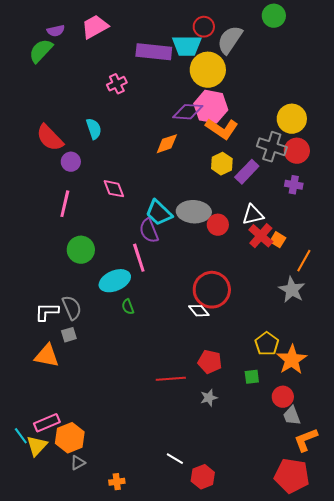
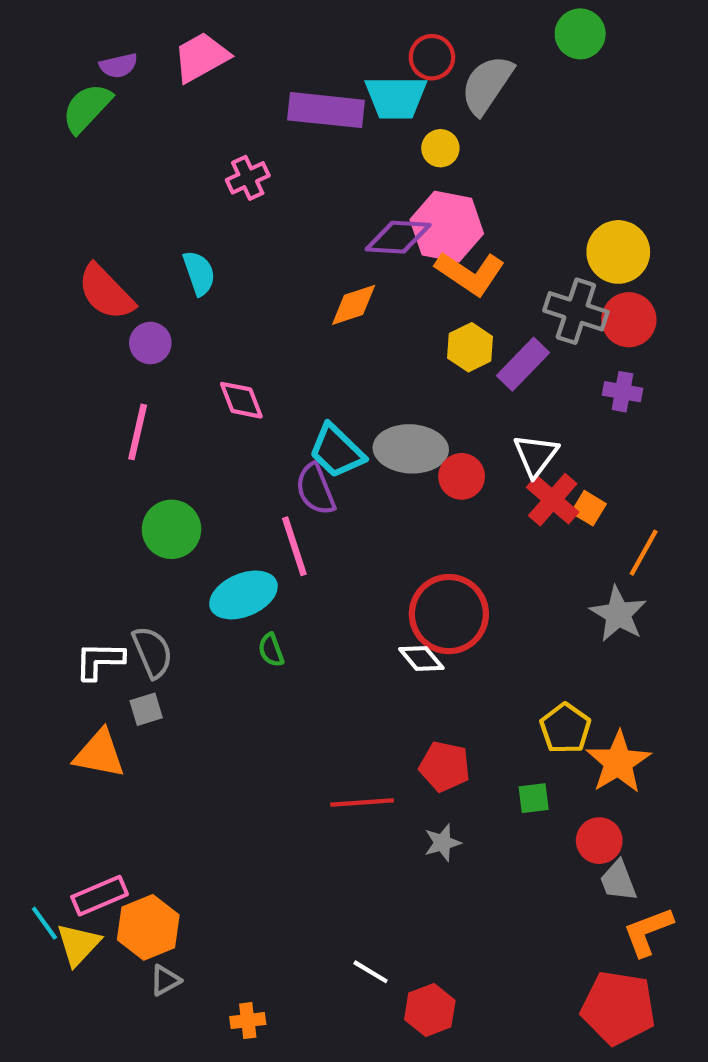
yellow circle: (208, 70) -> (440, 148), size x0.5
white triangle: (253, 215) -> (536, 455), turned -40

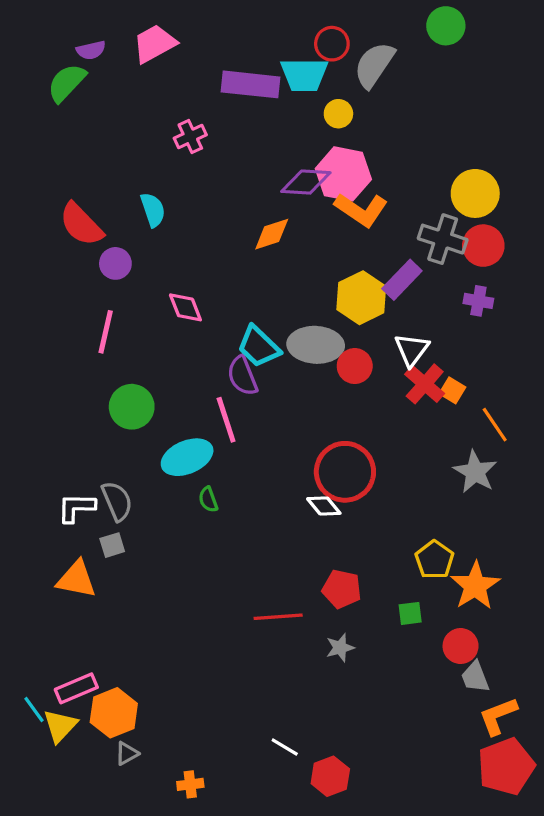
yellow hexagon: (470, 347) -> (361, 298), moved, size x1.4
orange line: (644, 553) -> (495, 425), turned -63
red pentagon: (618, 1008) -> (506, 766), moved, turned -30

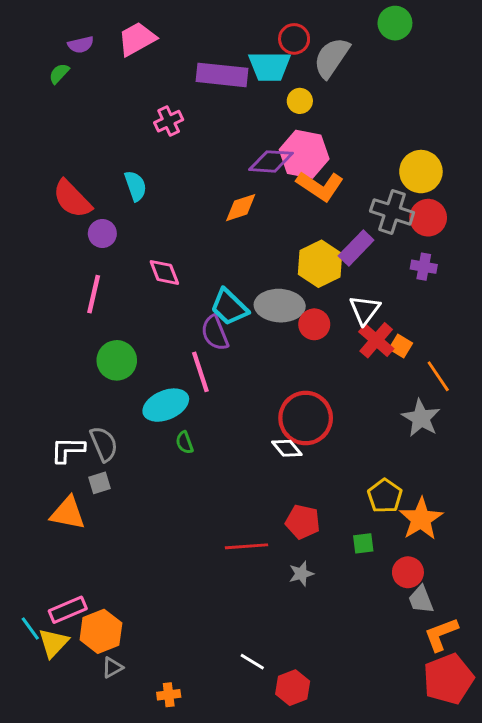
green semicircle: (67, 83) -> (59, 74), size x0.6

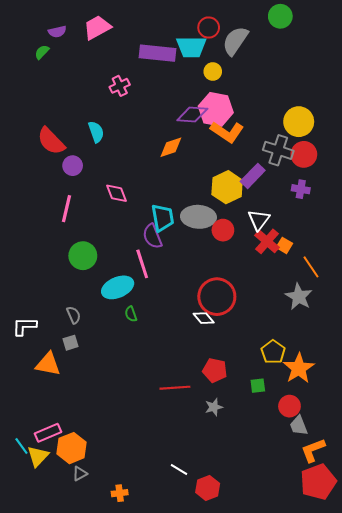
cyan trapezoid: (229, 307) -> (163, 218), turned -144
gray semicircle: (104, 444) -> (74, 315), size x0.7
white L-shape: (68, 450) -> (24, 326), moved

